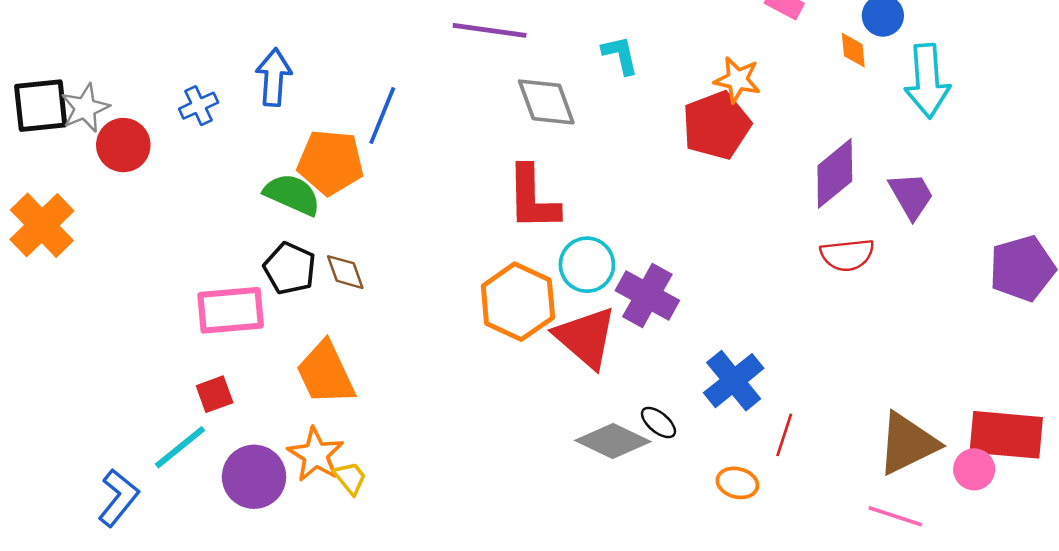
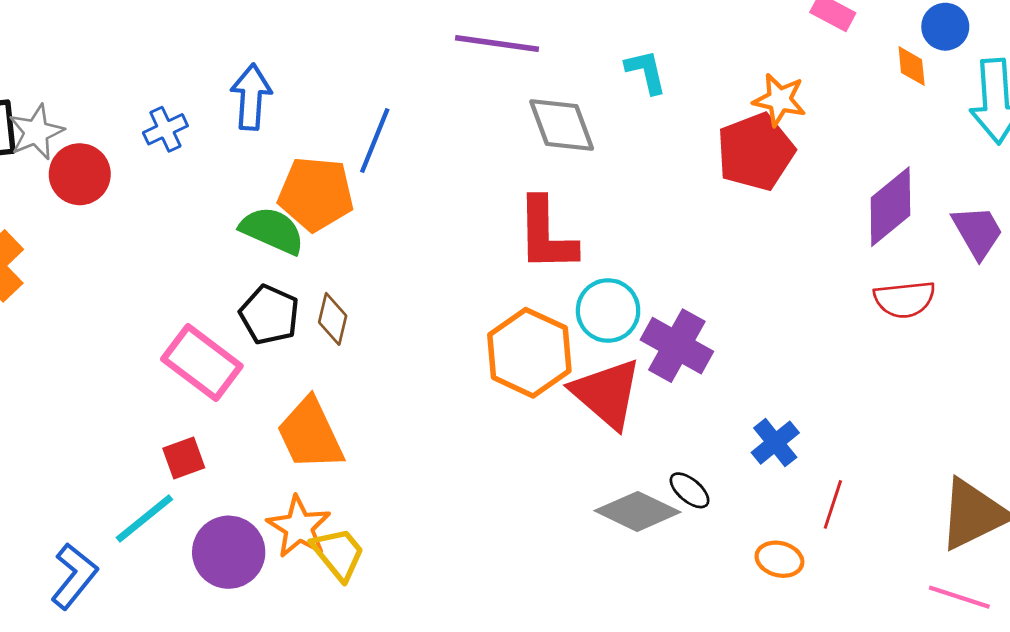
brown diamond: (345, 272) -> (333, 319), turned 33
pink rectangle: (231, 310) -> (202, 362), turned 42
blue cross: (734, 381) -> (775, 443), size x0.7
yellow trapezoid: (350, 478) -> (338, 554), size x1.4

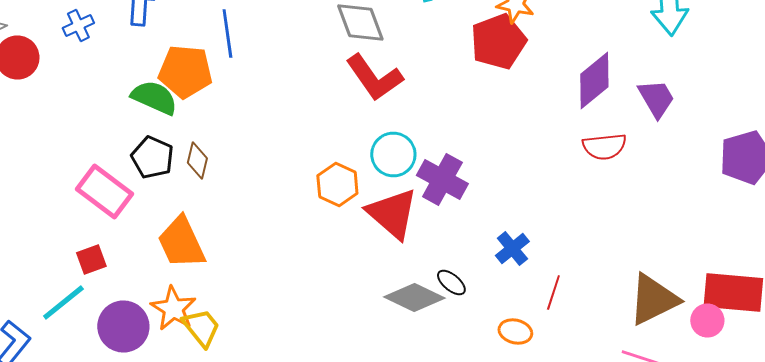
blue line: (375, 140) -> (227, 34), turned -30
red L-shape: (546, 235) -> (374, 78), moved, turned -34
orange hexagon: (529, 353) -> (337, 184), size x0.7

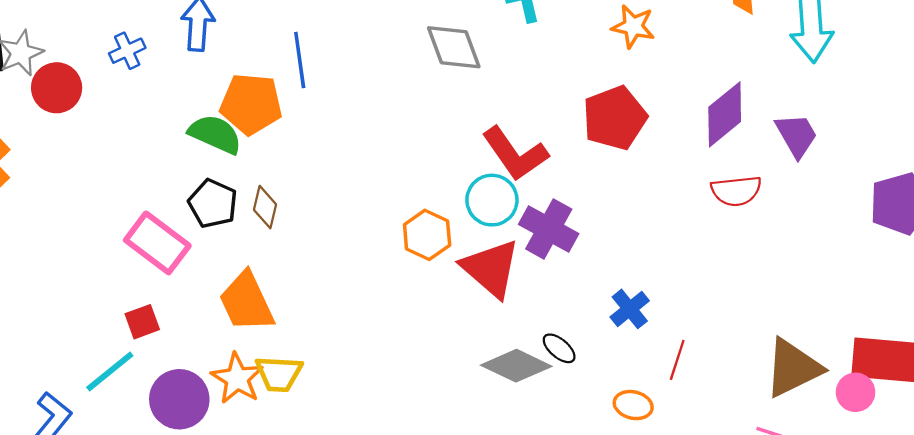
red pentagon: (498, 42) -> (615, 118), moved
red L-shape: (374, 78) -> (515, 154), moved
yellow trapezoid: (201, 328) -> (279, 374), moved, turned 132

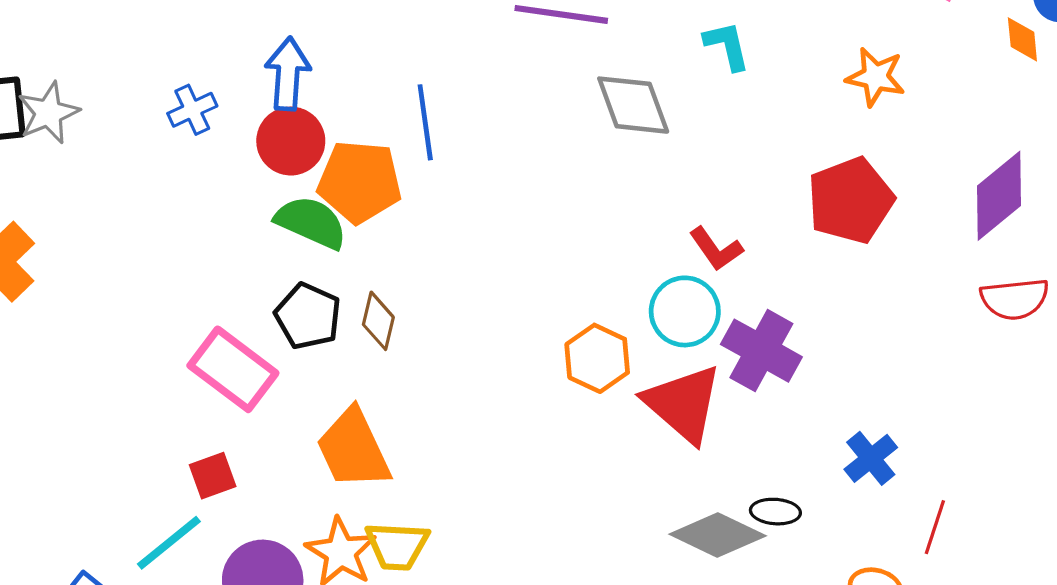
red circle: (57, 88) -> (291, 141), moved
red L-shape: (515, 154) -> (716, 249), size x0.6
black ellipse: (559, 348) -> (775, 512), turned -36

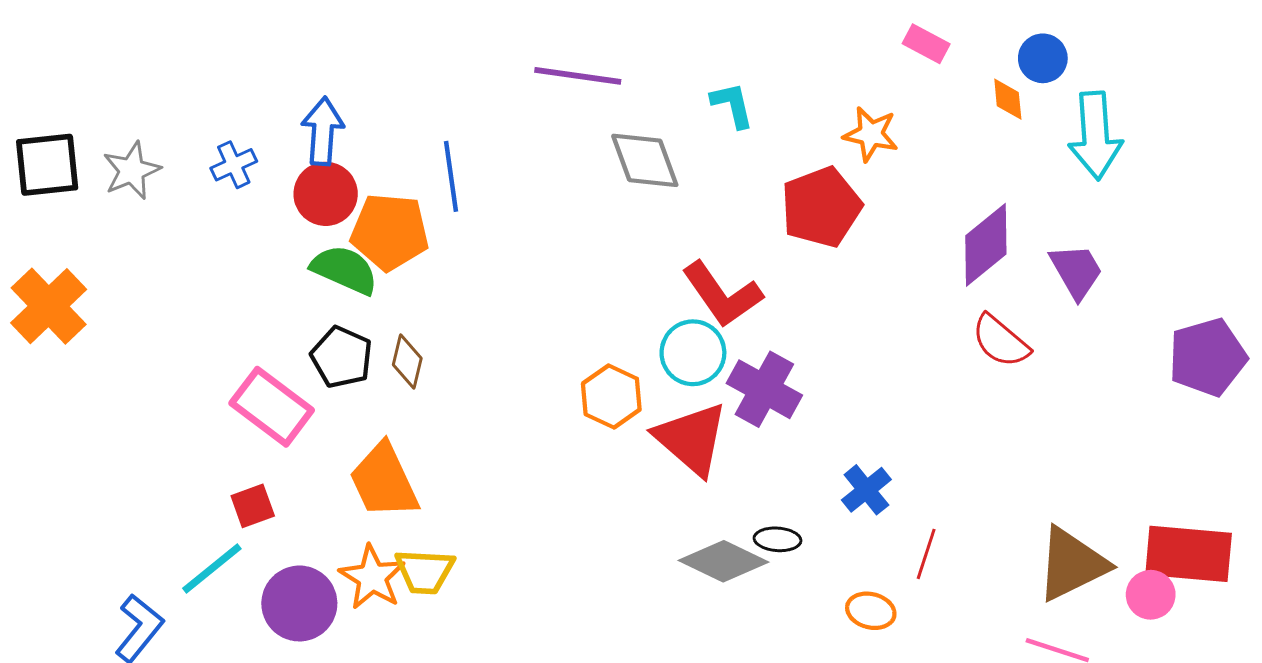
gray star: (48, 113) -> (132, 171), moved
red pentagon: (850, 200) -> (821, 207), moved
red L-shape: (716, 249) -> (722, 294), size x1.6
red semicircle: (1015, 299) -> (1001, 341), turned 46

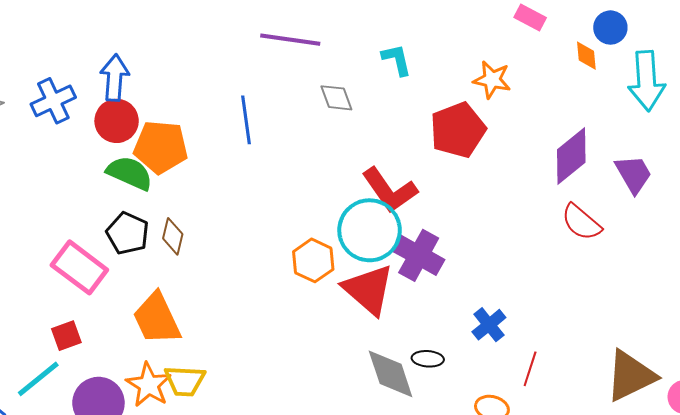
gray diamond: (645, 160) -> (336, 98), size x0.7
blue cross: (234, 165) -> (53, 101), size x1.4
blue line: (451, 176) -> (246, 120), moved
cyan circle: (693, 353) -> (370, 230), size x1.4
gray diamond: (724, 561) -> (391, 374), turned 46

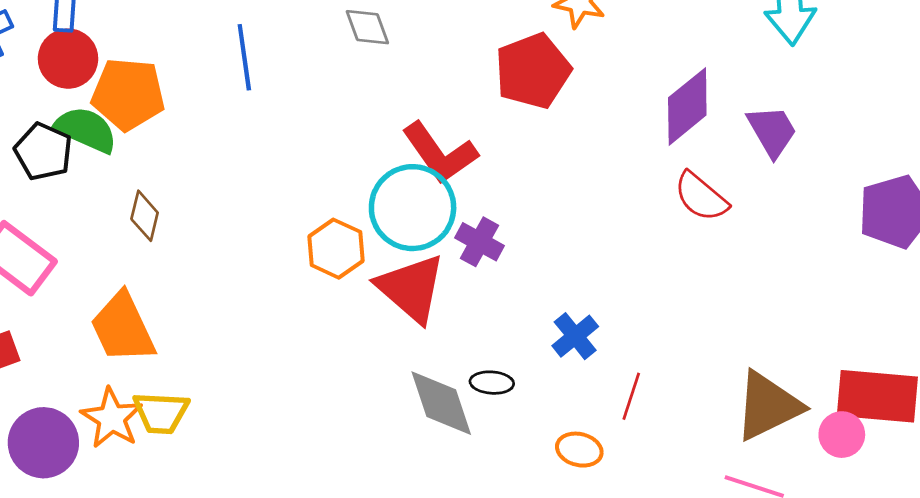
black pentagon: (128, 233) -> (43, 152), moved
purple cross: (419, 255) -> (479, 242), size x0.7

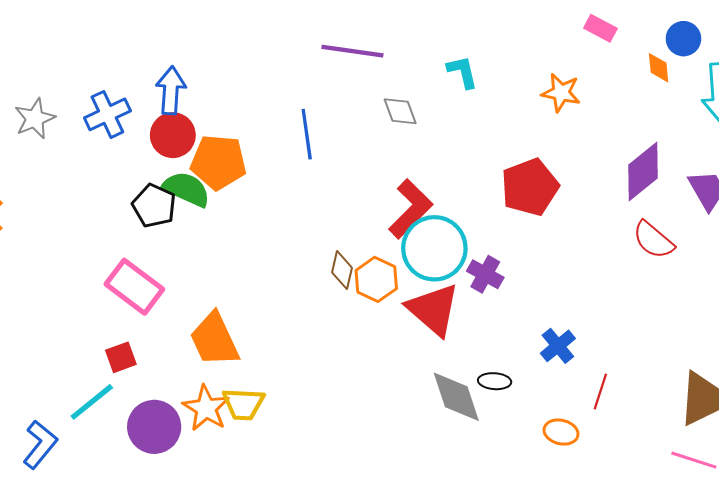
red pentagon: (533, 71) -> (530, 187), moved
red L-shape: (440, 153) -> (411, 209), moved, turned -100
brown diamond: (145, 216) -> (342, 270), moved

